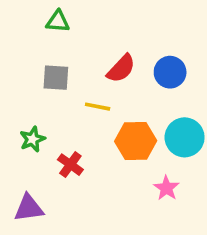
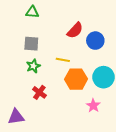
red semicircle: (121, 69) -> (75, 30), moved
yellow line: (98, 107) -> (63, 60), moved
green star: (32, 139) -> (33, 66), moved

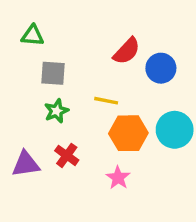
green triangle: (32, 12) -> (32, 36), moved
pink star: (93, 106) -> (118, 178), moved
purple triangle: (16, 117) -> (26, 164), moved

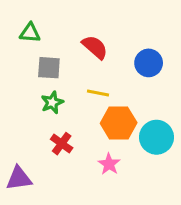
red semicircle: (127, 51) -> (95, 47), moved, turned -92
cyan circle: (175, 130) -> (156, 137), moved
purple triangle: (26, 164) -> (19, 178), moved

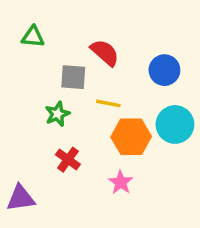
gray square: (49, 68) -> (73, 77), moved
cyan circle: (156, 137) -> (175, 124), moved

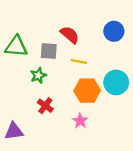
green triangle: (33, 37) -> (16, 46), moved, size x1.5
blue circle: (164, 70) -> (114, 31), moved
yellow line: (108, 103) -> (79, 62), moved

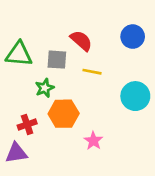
orange hexagon: (87, 91) -> (64, 114), moved
red cross: (45, 106) -> (27, 125), moved, turned 35

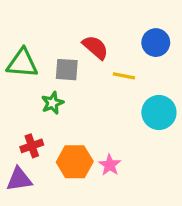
yellow line: (92, 72) -> (124, 76), moved
orange hexagon: (64, 114) -> (75, 162), moved

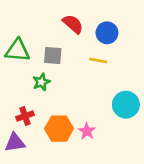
blue circle: (156, 43) -> (107, 33), moved
red semicircle: (95, 47) -> (73, 24), moved
cyan circle: (159, 112) -> (126, 105), moved

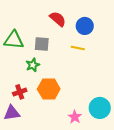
cyan circle: (126, 105) -> (100, 108), moved
orange hexagon: (59, 129) -> (49, 89), moved
pink star: (87, 131) -> (75, 117), moved

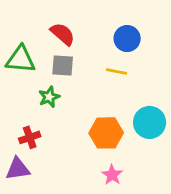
red semicircle: (58, 19) -> (63, 34), moved
orange hexagon: (49, 89) -> (106, 133), moved
cyan circle: (100, 108) -> (150, 122), moved

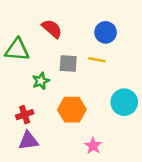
gray square: (63, 65) -> (68, 64), moved
orange hexagon: (106, 133) -> (72, 110), moved
purple triangle: (18, 169) -> (28, 141), moved

